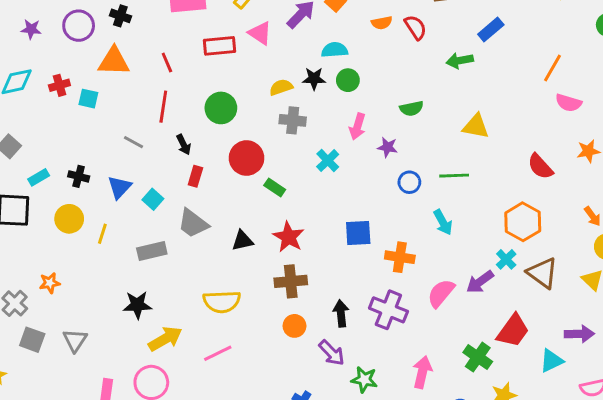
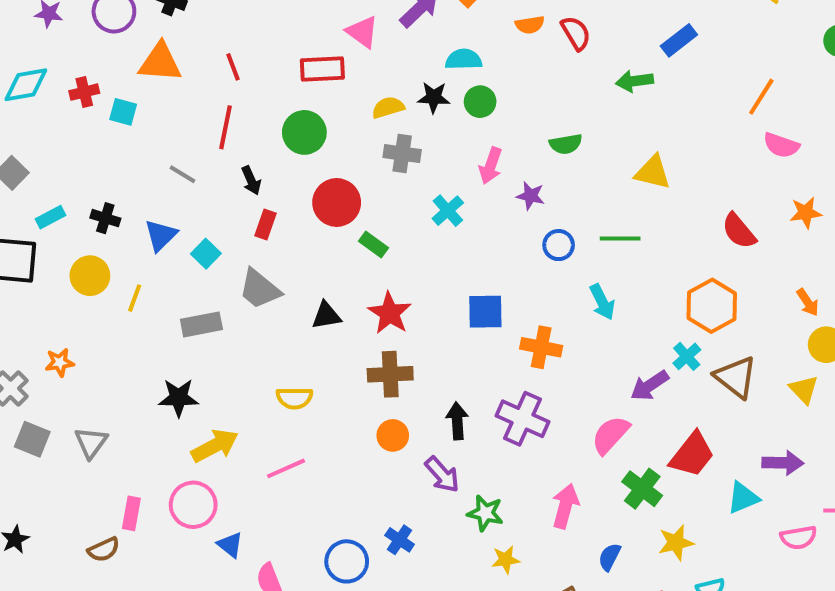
red rectangle: (219, 46) -> (322, 69), moved
pink semicircle: (441, 293) -> (610, 435), moved
yellow semicircle: (222, 302) -> (294, 398), size x0.7

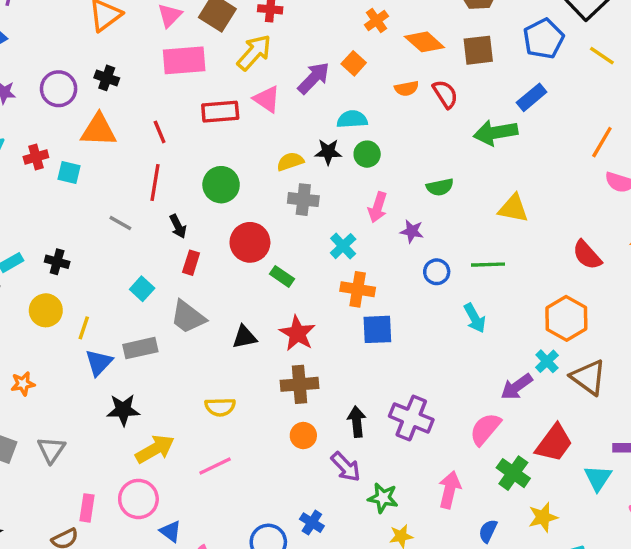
red rectangle: (322, 69) -> (220, 112), moved
green arrow: (635, 81) -> (496, 133), size x1.4
blue triangle: (161, 235) -> (99, 363), moved
orange cross: (541, 347) -> (358, 289), moved
cyan triangle: (743, 498) -> (598, 478), turned -32

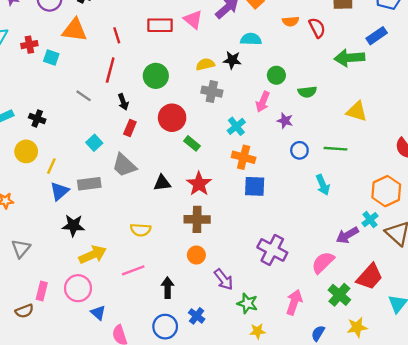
green circle: (367, 154) -> (276, 75), moved
black arrow: (357, 422) -> (168, 288), moved

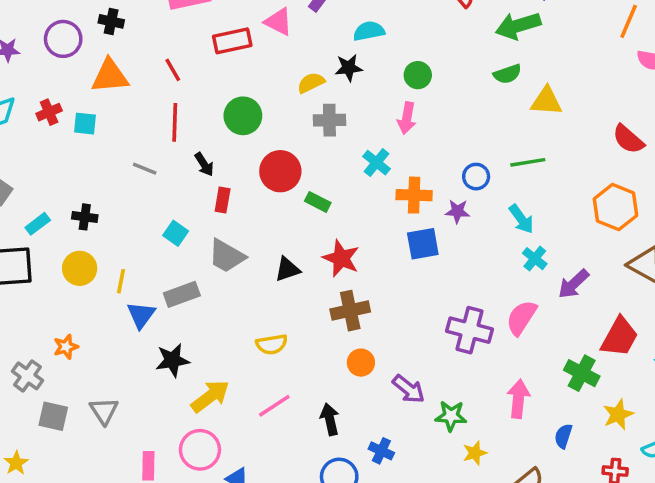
green semicircle: (307, 92) -> (507, 74), moved
purple star: (285, 121) -> (457, 211), moved
orange cross: (244, 157) -> (414, 195), moved
cyan cross: (370, 220) -> (535, 259), moved
pink semicircle: (323, 262) -> (521, 318), moved

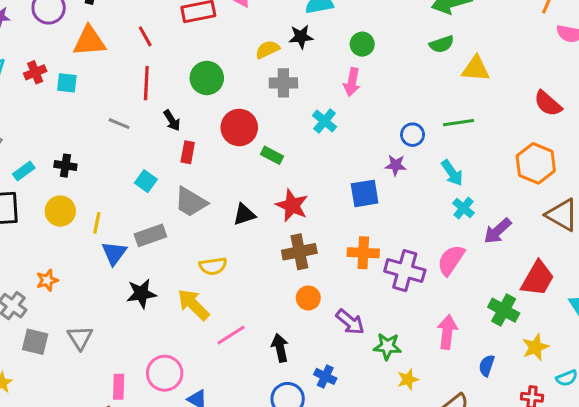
orange cross: (414, 195) -> (363, 253), moved
yellow semicircle: (272, 344) -> (213, 266), moved
yellow arrow: (210, 396) -> (193, 305), moved, turned -99

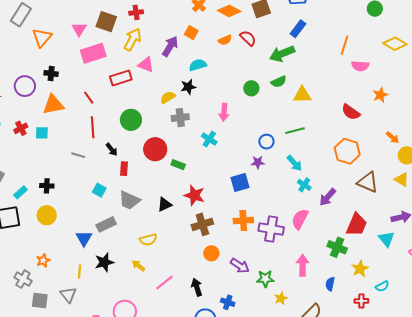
green circle: (362, 44) -> (251, 88), moved
yellow line: (97, 223) -> (80, 272), moved
yellow arrow: (193, 305) -> (138, 266), size x0.6

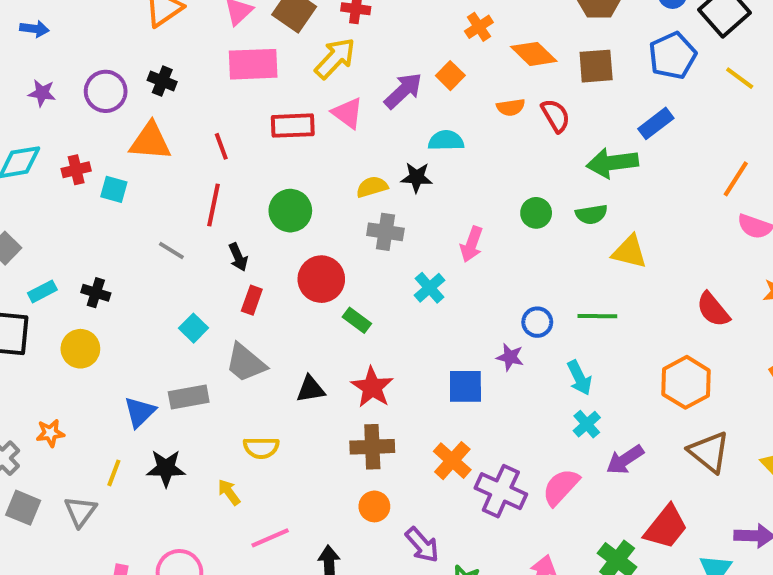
orange cross: (243, 221) -> (452, 461), turned 30

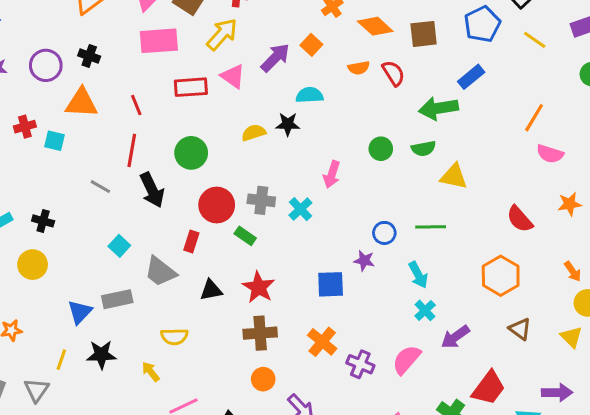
gray cross: (385, 232) -> (261, 200), moved
black arrow: (238, 257) -> (152, 190), size x1.6
red rectangle: (252, 300) -> (191, 241), moved
brown triangle: (709, 452) -> (520, 329), size x0.7
purple cross: (501, 491) -> (360, 364), size x0.7

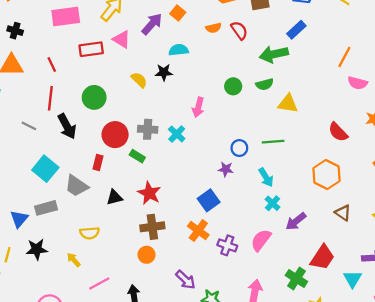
yellow semicircle: (254, 133) -> (139, 80), turned 66
cyan square: (119, 246) -> (45, 169), size x1.6
blue square: (331, 284) -> (209, 200), moved, turned -30
orange circle: (263, 379) -> (147, 255), moved

